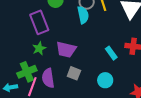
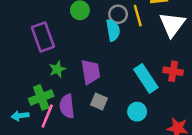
purple rectangle: (39, 22) -> (43, 37), moved
purple trapezoid: (66, 50) -> (91, 72), turned -115
cyan rectangle: (111, 53) -> (146, 78), size x1.6

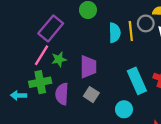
gray circle: (118, 14) -> (146, 23), moved
yellow line: (138, 16) -> (131, 31), moved
purple rectangle: (43, 37) -> (51, 28), turned 50
pink line: (47, 116) -> (41, 55), moved

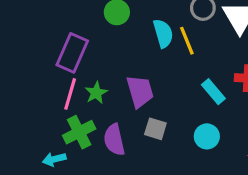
yellow line: (131, 31) -> (187, 41), moved
cyan rectangle: (137, 81) -> (213, 92), size x0.7

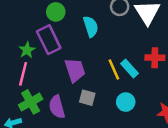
yellow line: (187, 41) -> (114, 70), moved
purple rectangle: (72, 53) -> (49, 40), moved, turned -48
green star: (96, 93) -> (27, 50), moved

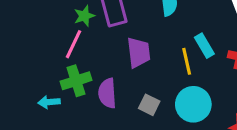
cyan rectangle: (130, 69) -> (204, 46), moved
gray square: (87, 98) -> (149, 105), moved
cyan circle: (126, 102) -> (193, 104), size x1.5

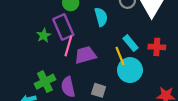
pink line: (74, 44) -> (68, 46), moved
purple trapezoid: (139, 52) -> (85, 55), turned -90
cyan circle: (193, 104) -> (130, 70), moved

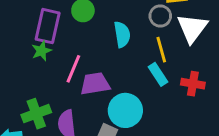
purple rectangle: (63, 27) -> (48, 26), moved, turned 30
yellow line: (120, 56) -> (161, 50), moved
cyan circle: (130, 70) -> (125, 110), moved

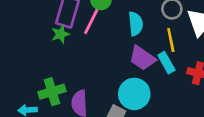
pink line: (73, 69) -> (91, 22), moved
purple trapezoid: (95, 84) -> (142, 58), moved, turned -140

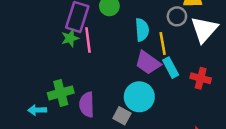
pink line: (91, 22) -> (88, 40), moved, turned -35
yellow line: (171, 40) -> (163, 43), moved

